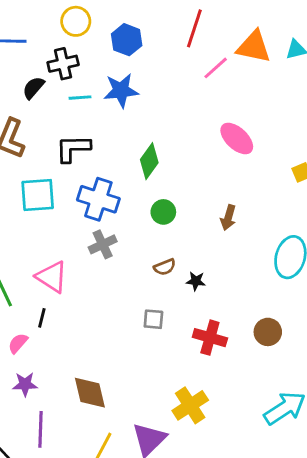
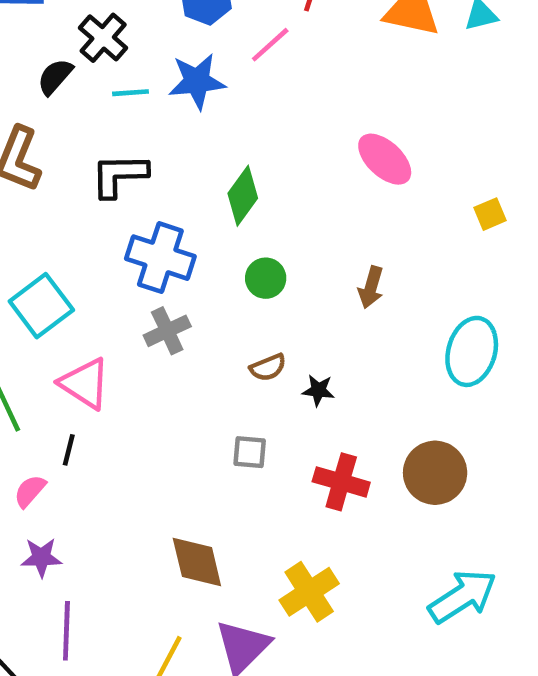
black cross: (63, 64) -> (103, 38), turned -36
pink line: (216, 68) -> (270, 45), moved
cyan square: (38, 195) -> (41, 306), moved, turned -33
brown circle: (268, 332) -> (435, 473), size x1.4
brown diamond: (90, 393) -> (197, 562), moved

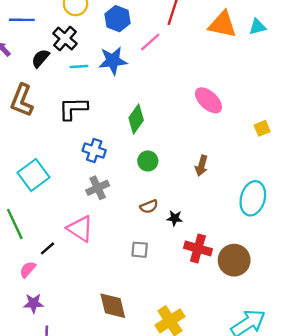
blue cross: (160, 258) -> (94, 150), size x0.7
pink triangle: (85, 383) -> (80, 229), moved
black line: (69, 450) -> (47, 248), turned 35
red cross: (341, 482) -> (198, 248), moved

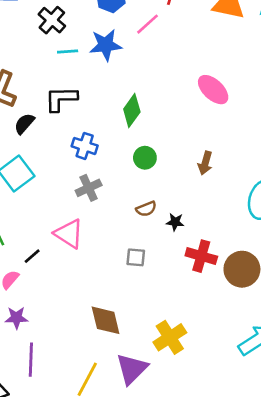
black semicircle: (40, 58) -> (24, 124), moved

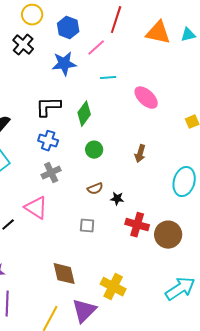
cyan line: (68, 52) -> (108, 78), moved
black L-shape: (61, 99) -> (48, 107), moved
yellow cross: (170, 337) -> (113, 287), turned -30

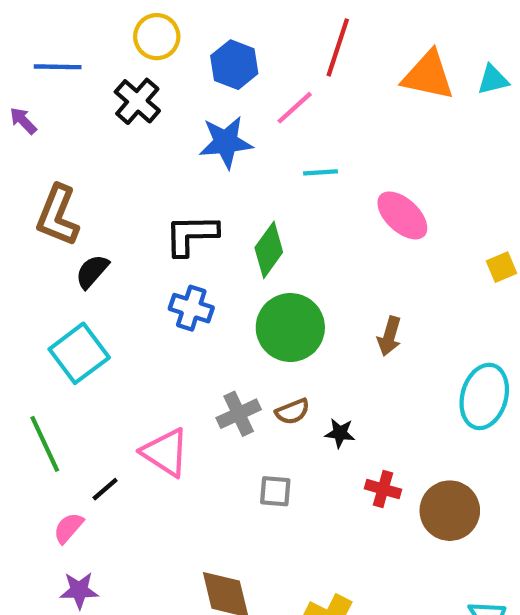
green circle: (94, 150) -> (290, 327), size x1.8
gray cross: (51, 173) -> (239, 414), moved
red cross: (137, 225) -> (383, 489), size x0.7

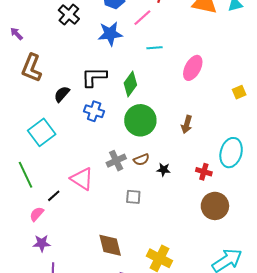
purple arrow: (23, 121) -> (16, 34), moved
pink ellipse: (402, 215) -> (193, 68), turned 75
black semicircle: (92, 271) -> (62, 94), moved
red cross: (383, 489) -> (204, 172), moved

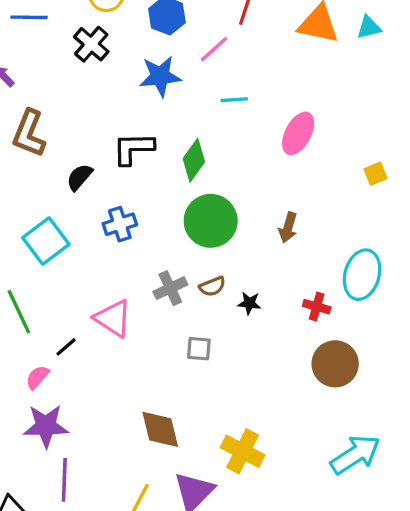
blue cross: (94, 111) -> (120, 224), moved, turned -36
purple star: (42, 243) -> (46, 426), size x1.5

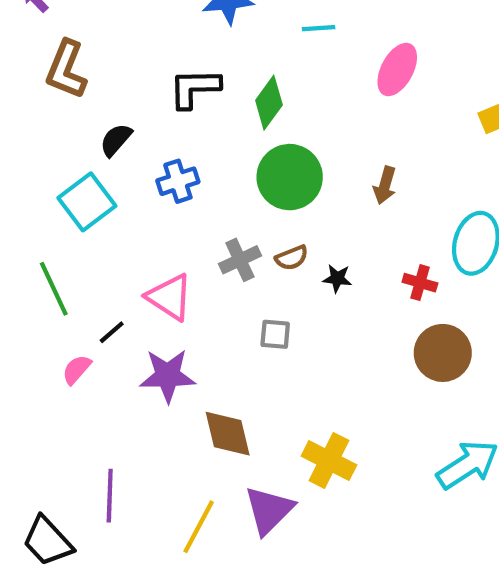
black semicircle: (79, 177) -> (116, 140), moved
purple star: (46, 426) -> (168, 376), moved

